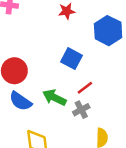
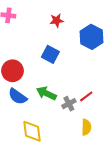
blue square: (72, 59) -> (50, 54), moved
red line: (85, 88) -> (86, 96), moved

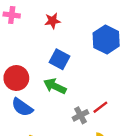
red star: (57, 21) -> (53, 21), moved
green arrow: (46, 93) -> (55, 86), moved

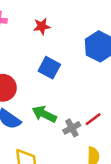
green arrow: (55, 86) -> (44, 114), moved

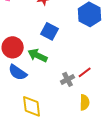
green arrow: (44, 114) -> (38, 55), moved

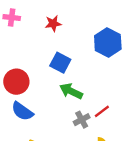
green arrow: (38, 55) -> (71, 91), moved

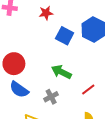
blue square: (60, 63) -> (65, 36), moved
gray cross: (82, 120) -> (51, 97), moved

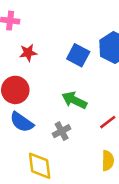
red star: (46, 13) -> (28, 53), moved

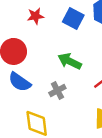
red star: (28, 53) -> (35, 16), moved

